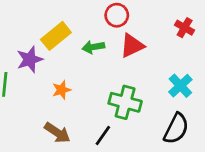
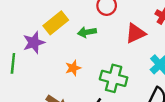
red triangle: (132, 46) -> (136, 33), moved
orange star: (61, 90) -> (73, 68), moved

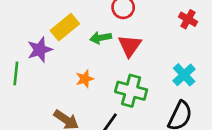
red triangle: (136, 33) -> (130, 46), moved, turned -30

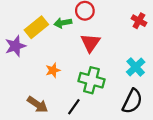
green arrow: (101, 38) -> (63, 23), moved

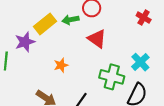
red triangle: (90, 43) -> (97, 39), turned -30
green cross: (91, 80) -> (112, 77), moved

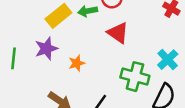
purple star: (25, 42) -> (46, 49), moved

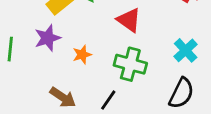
green cross: (135, 77) -> (130, 64), moved

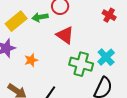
green cross: (130, 64) -> (81, 64), moved

